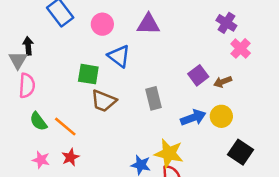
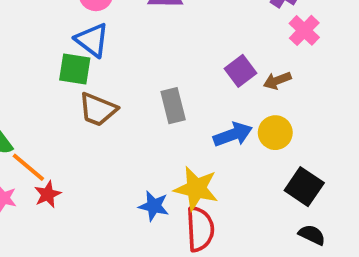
blue triangle: (119, 56) -> (92, 40), moved
orange line: (65, 127) -> (28, 167), moved

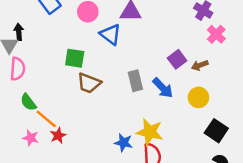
blue triangle: (92, 40) -> (110, 34), moved
blue arrow: (233, 135) -> (163, 88), moved, turned 65

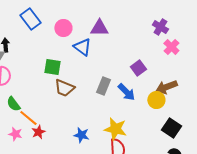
brown arrow: (200, 65) -> (166, 87), moved, size x1.5
gray rectangle: (135, 81) -> (103, 86), turned 36
blue star: (123, 143) -> (81, 135), moved

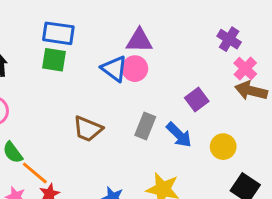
blue rectangle: (30, 19) -> (58, 33), moved, turned -45
pink circle: (63, 28) -> (135, 69), moved
green square: (52, 67) -> (54, 60), moved
brown arrow: (166, 87) -> (251, 91), moved, turned 35

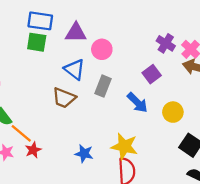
purple cross: (229, 39) -> (166, 43), moved
purple triangle: (139, 41) -> (76, 33), moved
blue triangle: (114, 69) -> (75, 69), moved
gray rectangle: (145, 126) -> (103, 86), moved

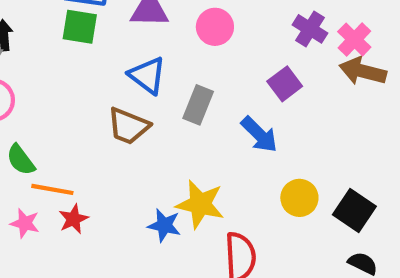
pink circle: (102, 49) -> (215, 27), moved
yellow circle: (173, 112) -> (299, 198), moved
orange line: (21, 133) -> (52, 189), turned -30
yellow star: (124, 146) -> (200, 204), moved

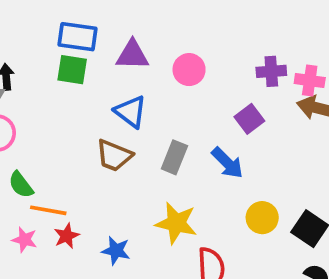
purple cross: (310, 29) -> (271, 71), turned -36
pink cross: (354, 39) -> (310, 81), turned -36
gray rectangle: (198, 105) -> (174, 157), moved
blue star: (164, 225) -> (116, 251), moved

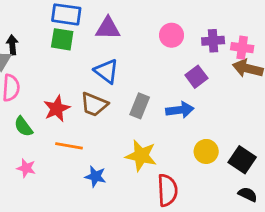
pink circle: (189, 70) -> (172, 35), moved
blue arrow: (227, 163) -> (180, 110), turned -52
orange line: (48, 210) -> (69, 146), moved
red star: (67, 236) -> (57, 109), moved, size x1.4

